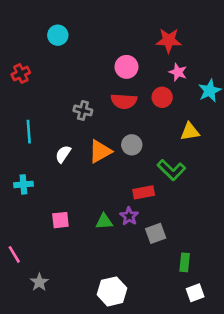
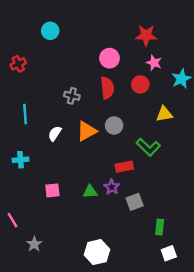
red semicircle: (124, 101) -> (107, 88), turned -100

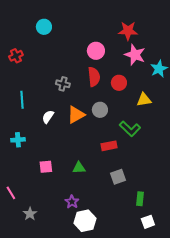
pink star: (154, 63) -> (135, 55), size x1.5
red circle: (140, 84) -> (119, 83), moved
purple star: (112, 187) -> (72, 202), moved

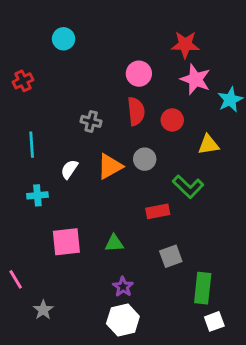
cyan cross: (18, 140) -> (37, 195), moved
pink square: (46, 167) -> (66, 242), size x1.5
green rectangle: (140, 199) -> (203, 288), size x1.5
purple star: (72, 202) -> (123, 287), moved

